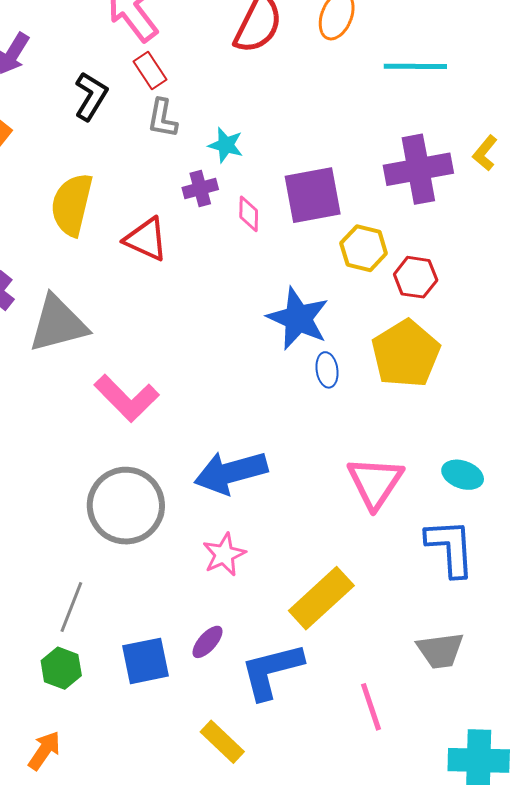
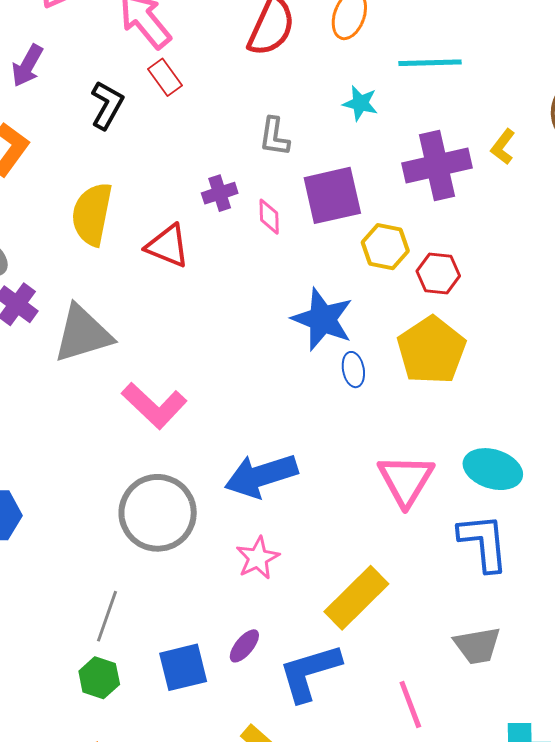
gray L-shape: (162, 118) -> (274, 137), moved
cyan star: (226, 145) -> (360, 103), moved
cyan ellipse: (463, 475) -> (493, 469), size x1.4

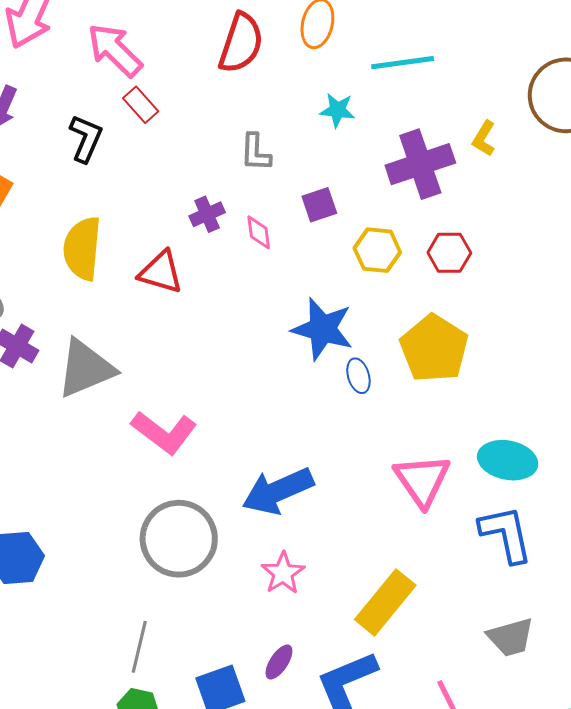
purple square: (332, 195) -> (319, 205), size x0.6
red hexagon: (438, 274) -> (449, 253), moved

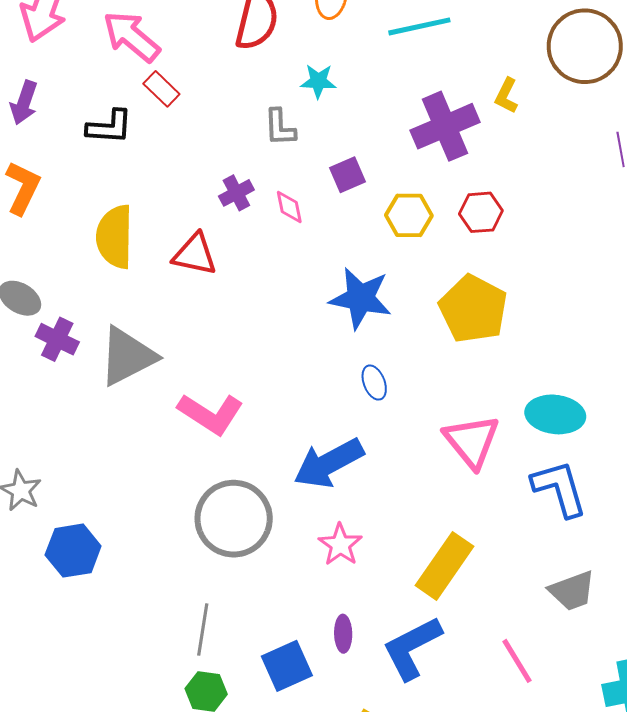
cyan star: (337, 110) -> (318, 81), moved
black L-shape: (86, 138) -> (110, 127), turned 75
blue ellipse: (358, 376) -> (374, 383), moved
purple ellipse: (279, 662) -> (343, 634), turned -30

